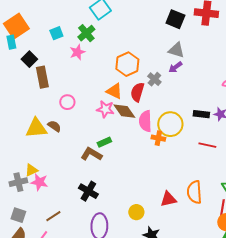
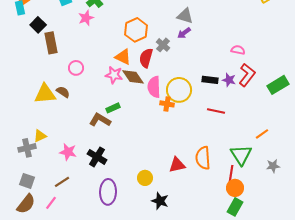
pink star: (39, 182) -> (68, 152), moved

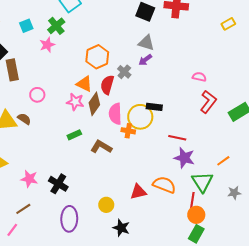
brown diamond: (133, 77) -> (94, 104), turned 70
black rectangle: (210, 80) -> (154, 107), moved
purple star: (229, 80) -> (184, 158), moved, size x1.5
brown L-shape: (100, 120) -> (101, 147), moved
orange semicircle: (203, 158) -> (164, 185), turned 115

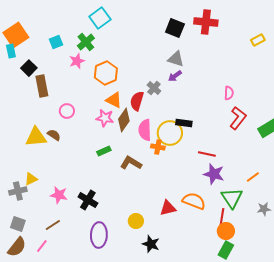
orange hexagon: (97, 57) -> (106, 73), moved
pink semicircle: (199, 77) -> (229, 93), turned 80

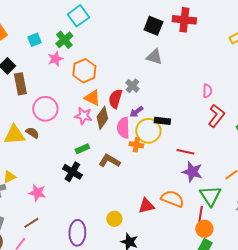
purple arrow: (175, 76) -> (136, 112), moved
pink circle: (67, 111) -> (45, 109), size x1.6
black cross: (88, 200) -> (72, 172), moved

